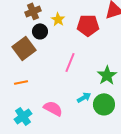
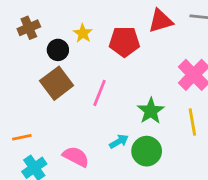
brown cross: (33, 11) -> (29, 28), moved
brown square: (24, 48) -> (57, 83), moved
orange line: (21, 82) -> (22, 137), moved

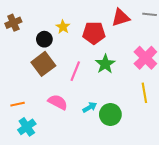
brown cross: (29, 28) -> (13, 23), moved
green star: (151, 111) -> (105, 64), moved
pink semicircle: (76, 157) -> (58, 102), moved

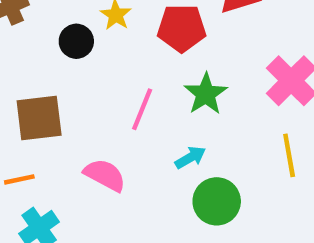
brown square: (43, 64) -> (39, 118), moved, turned 30
cyan arrow: (90, 107) -> (190, 157), moved

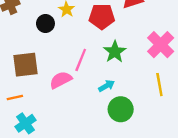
pink semicircle: (105, 175) -> (61, 80), moved, turned -55

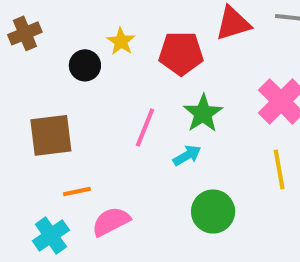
pink semicircle: (61, 80) -> (111, 222), moved
cyan arrow: (107, 86) -> (187, 155), moved
orange line: (15, 98) -> (77, 191), moved

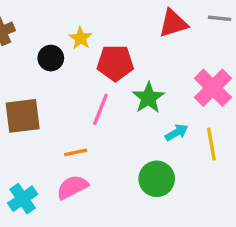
red pentagon: (181, 53) -> (115, 63), moved
cyan arrow: (187, 155) -> (177, 132), moved
orange line: (77, 191) -> (76, 152), moved

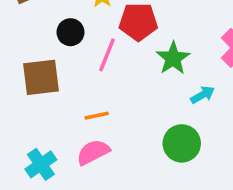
black circle: (51, 58) -> (70, 32), moved
pink line: (100, 109) -> (107, 55), moved

